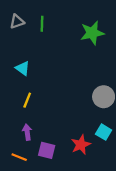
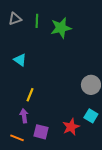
green star: (92, 33) -> (61, 28), moved
yellow line: (27, 100) -> (30, 95), moved

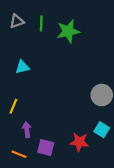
cyan triangle: (20, 60) -> (22, 67), turned -48
yellow line: (30, 95) -> (13, 106), moved
red star: (71, 127) -> (79, 142), turned 30

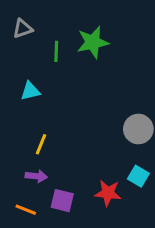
green line: (41, 23) -> (56, 51), moved
yellow line: (13, 106) -> (41, 144), moved
purple arrow: (27, 130) -> (36, 176), turned 104

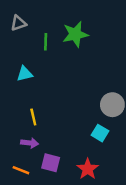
yellow line: (41, 144) -> (33, 117), turned -35
cyan square: (138, 176) -> (100, 133), moved
red star: (108, 193) -> (88, 169), moved, turned 30

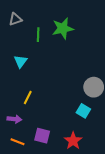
cyan triangle: (25, 74) -> (21, 61), turned -40
yellow line: (33, 117) -> (28, 97), turned 40
purple arrow: (30, 143) -> (14, 119), moved

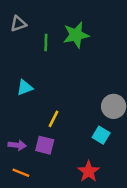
cyan triangle: (21, 61) -> (25, 88), moved, turned 32
yellow line: (28, 97) -> (53, 119), moved
purple square: (42, 136) -> (45, 145), moved

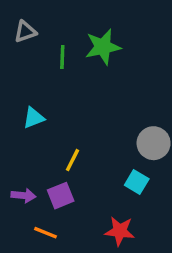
purple square: (45, 145) -> (61, 196), turned -36
red star: (89, 171) -> (120, 231), turned -30
orange line: (21, 173) -> (45, 233), moved

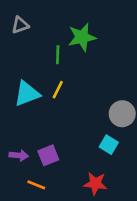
green line: (62, 57) -> (58, 55), moved
cyan triangle: (34, 118) -> (27, 94), size x1.5
yellow line: (72, 160) -> (58, 90), moved

